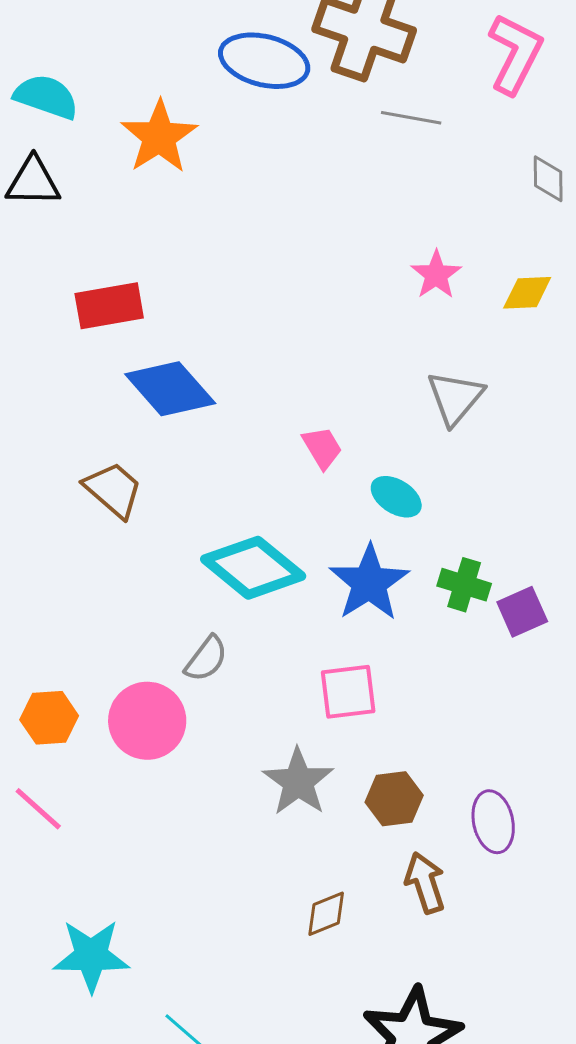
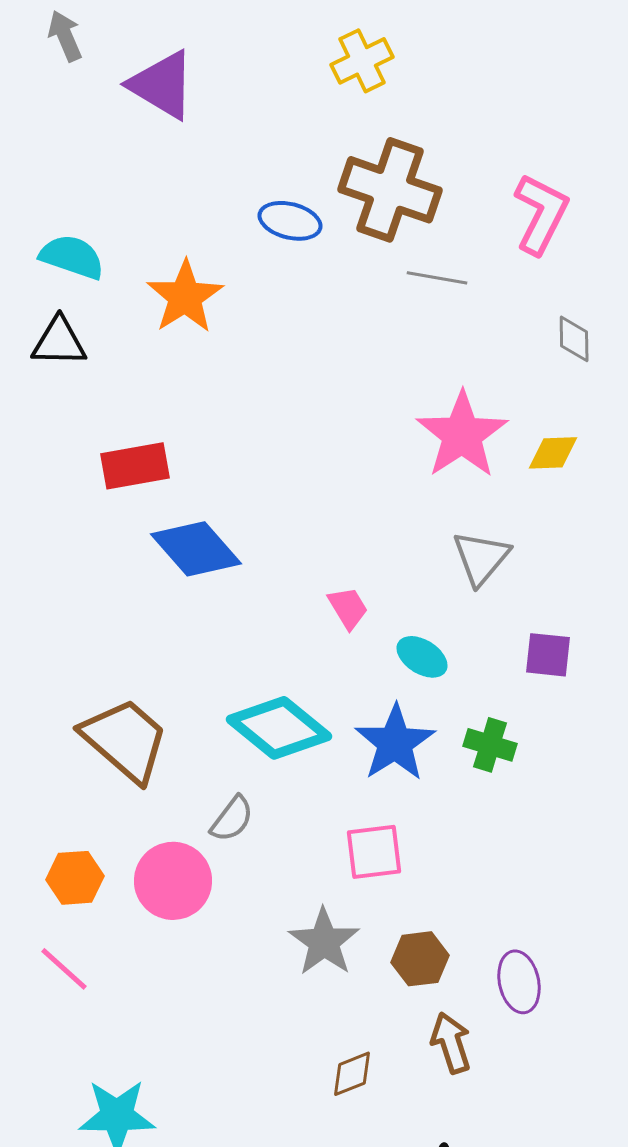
blue ellipse: (264, 61) -> (290, 221), size x0.7
pink star: (436, 275) -> (462, 435), size x1.8
brown trapezoid: (113, 490) -> (125, 740), moved, size x1.5
purple square: (522, 612) -> (548, 655), moved, turned 30

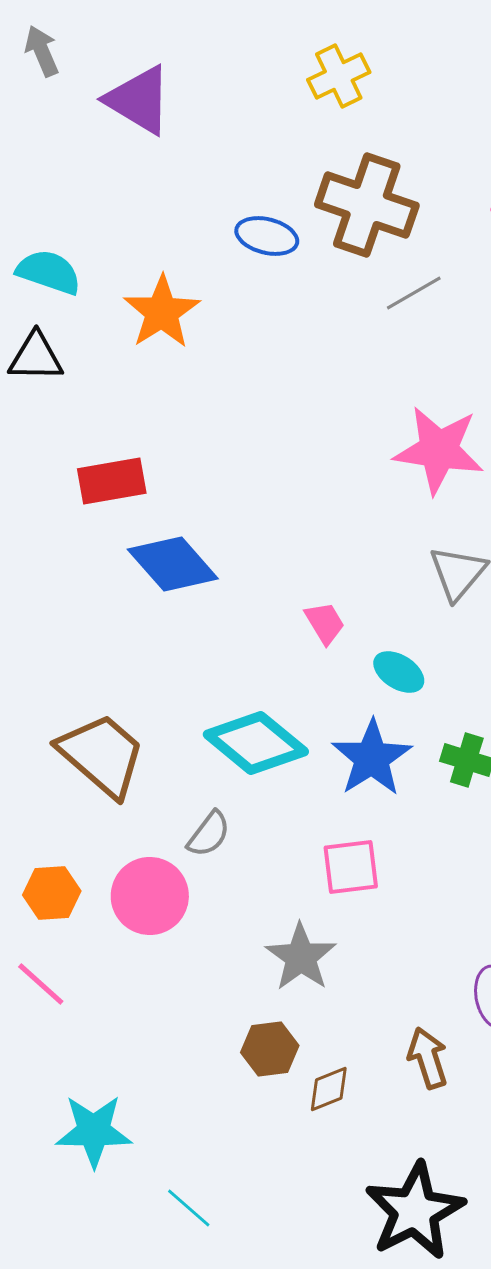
gray line: (437, 278) -> (414, 293), turned -40
pink star: (462, 435) -> (439, 450), turned -30
brown hexagon: (420, 959) -> (270, 1049), moved

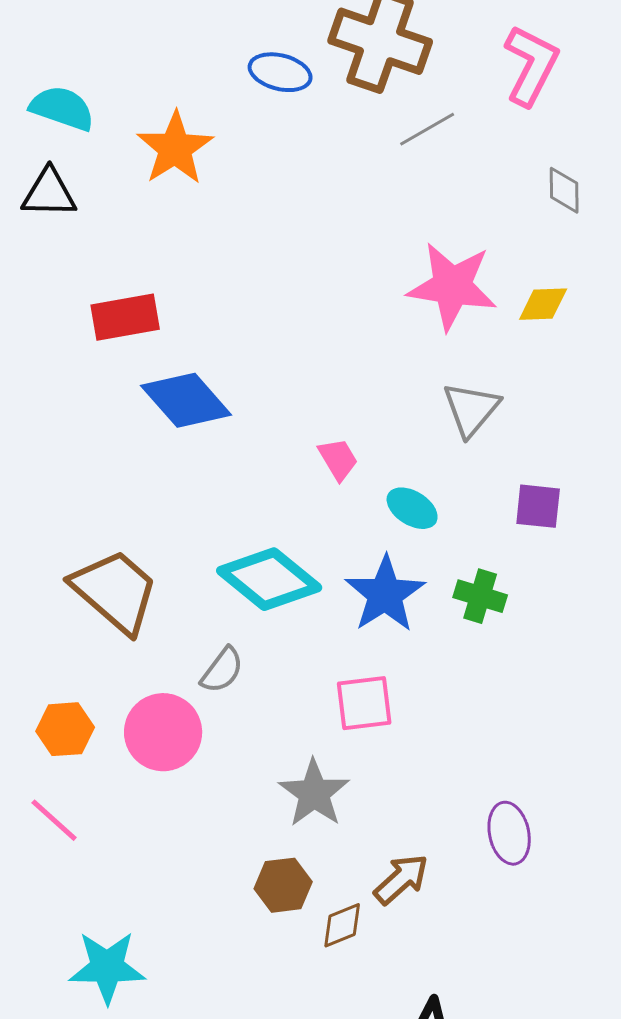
brown arrow: (428, 1058) -> (401, 879), moved, turned 66

